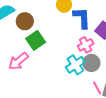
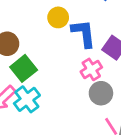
cyan cross: (75, 65) -> (27, 99), moved

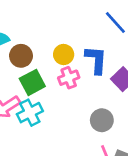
yellow circle: (58, 17) -> (64, 54), moved
pink cross: (91, 69) -> (69, 78), moved

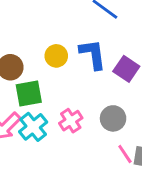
pink cross: (69, 78) -> (71, 121), moved
green square: (32, 82) -> (29, 94), turned 30

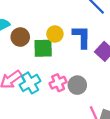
green square: (29, 94) -> (43, 48), moved
gray circle: (113, 118) -> (77, 85), moved

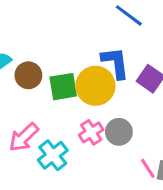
yellow circle: (55, 34) -> (95, 86), moved, size x1.6
cyan cross: (30, 83) -> (53, 155), moved

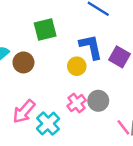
yellow circle: (95, 86) -> (77, 66), size x0.6
green square: (63, 87) -> (45, 30), moved

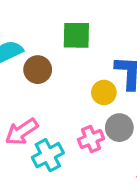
gray circle: (98, 101) -> (119, 128), moved

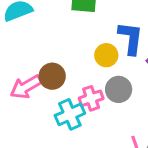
brown circle: (38, 70) -> (52, 76), moved
cyan cross: (48, 155) -> (70, 114), moved

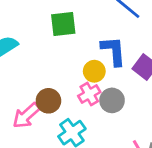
pink cross: (91, 98) -> (89, 94), moved

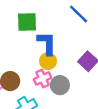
blue L-shape: (113, 51) -> (47, 43), moved

